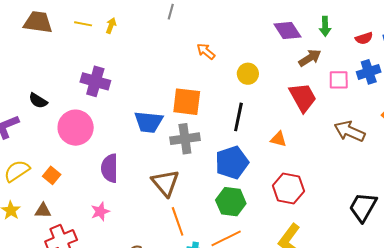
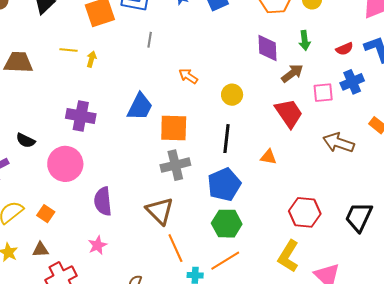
yellow line: (83, 24) -> (68, 50), moved
purple diamond: (287, 30) -> (268, 48), turned 36
blue trapezoid: (148, 122) -> (140, 107), moved, turned -64
red hexagon: (288, 188) -> (305, 212), moved

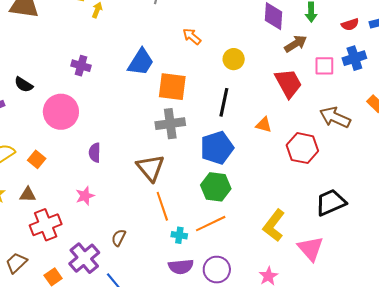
purple cross: (81, 116) -> (81, 66), size x0.7
purple semicircle: (103, 201) -> (95, 153), size x0.7
red hexagon: (305, 212) -> (302, 148), moved
black trapezoid: (359, 217) -> (331, 202), moved, turned 36

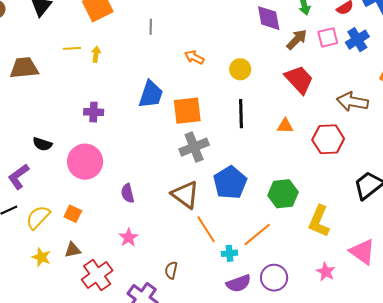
pink square: (324, 66) -> (328, 37), moved
blue pentagon: (217, 148) -> (230, 183), moved
green hexagon: (216, 187) -> (283, 194), moved
pink triangle: (311, 249) -> (362, 252), moved

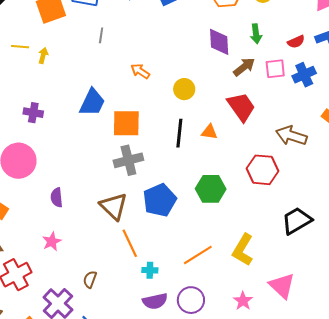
orange triangle: (285, 126) -> (209, 132), moved
green hexagon: (283, 194) -> (211, 189), moved
orange line: (257, 234) -> (198, 255), moved

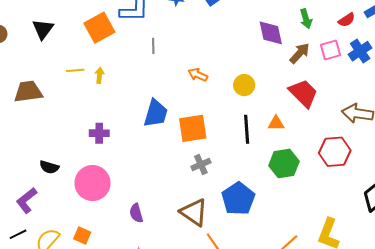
gray cross: (128, 160) -> (201, 164), size x0.7
green hexagon: (211, 189) -> (284, 163), moved

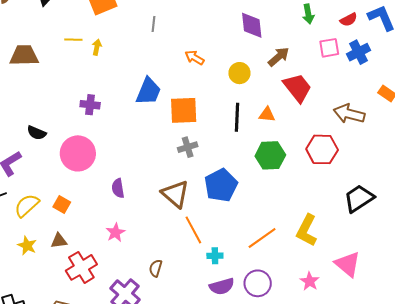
purple diamond: (271, 33) -> (252, 25), moved
brown arrow: (300, 53) -> (279, 57), moved

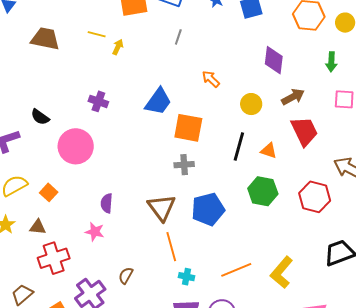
purple semicircle: (118, 188) -> (107, 203), moved
pink star: (115, 232) -> (95, 232), turned 30

